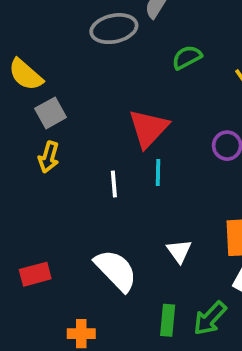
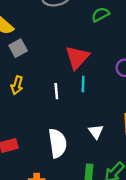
yellow arrow: (49, 157) -> (17, 85), moved
white semicircle: (116, 270) -> (58, 143), turned 36

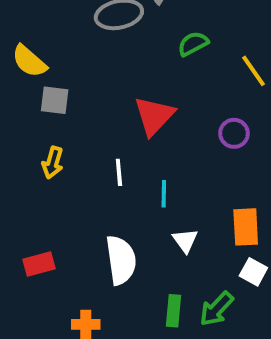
gray square: (18, 48) -> (55, 100), turned 36
cyan line: (83, 84) -> (164, 194), moved

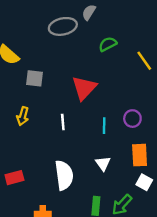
gray square: (55, 100) -> (35, 78), moved
purple circle: (234, 133) -> (132, 119), moved
cyan line: (164, 194) -> (104, 126), moved

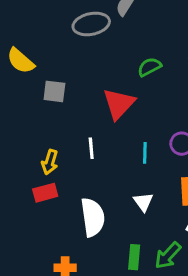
green semicircle: (108, 44) -> (149, 67), moved
yellow arrow: (23, 116) -> (50, 162), moved
red rectangle: (14, 178) -> (45, 193), moved

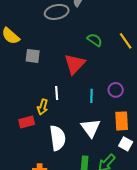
green semicircle: (149, 67) -> (95, 40), turned 63
yellow arrow: (50, 162) -> (43, 107), moved
white triangle: (143, 202) -> (91, 128), size x1.5

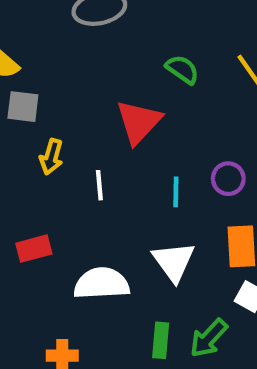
gray square: (33, 56) -> (23, 107), moved
yellow arrow: (43, 107) -> (51, 157), moved
white semicircle: (58, 138) -> (102, 283), turned -85

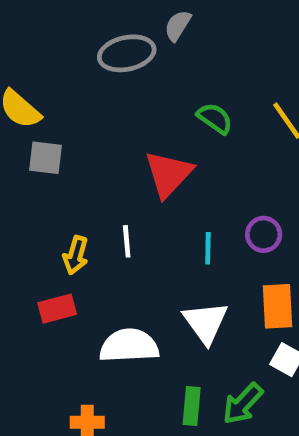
yellow arrow: (51, 157) -> (76, 255), moved

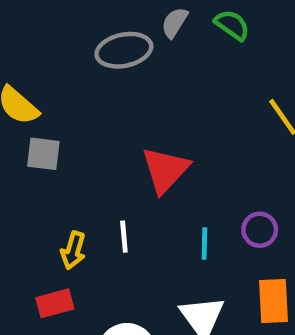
green semicircle: (215, 118) -> (232, 25), moved

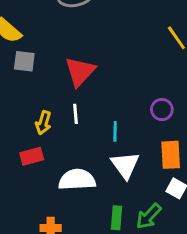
red triangle: (165, 170) -> (80, 71), moved
cyan line: (204, 244) -> (115, 131), moved

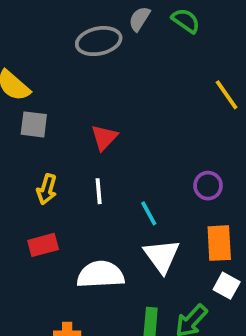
red triangle: (80, 71) -> (104, 137), size x0.7
yellow arrow: (43, 123) -> (47, 189), moved
cyan line: (115, 131) -> (149, 213), turned -30

